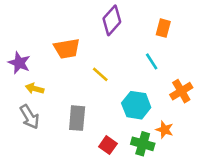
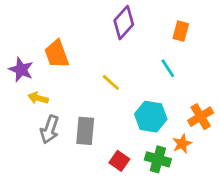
orange trapezoid: (67, 49) -> (57, 54), moved, turned 80
orange cross: (181, 91) -> (201, 117), moved
gray arrow: (29, 117) -> (50, 129), moved, turned 50
orange star: (165, 130) -> (182, 144), turned 30

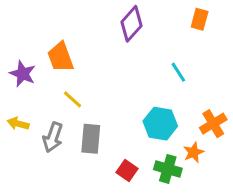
orange rectangle: (181, 31) -> (200, 19), moved
yellow line: (111, 82) -> (73, 99), moved
yellow arrow: (38, 98) -> (18, 124), moved

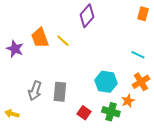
orange rectangle: (200, 19) -> (143, 14), moved
cyan line: (178, 72) -> (138, 55), moved, turned -32
yellow line: (73, 99) -> (63, 41), moved
yellow arrow: (18, 124) -> (12, 114), moved

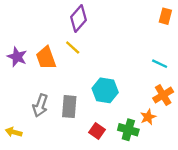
purple diamond: (87, 16) -> (79, 19), moved
orange trapezoid: (40, 38) -> (46, 58), moved
cyan hexagon: (106, 82) -> (105, 90), moved

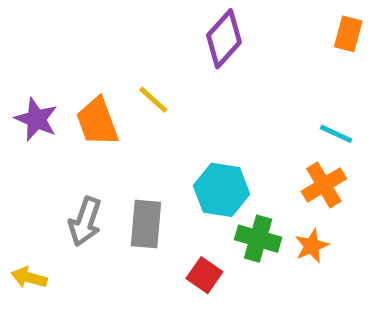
purple diamond: (79, 19) -> (224, 39), moved
orange cross: (163, 95) -> (324, 185), moved
green cross: (128, 130) -> (258, 239), moved

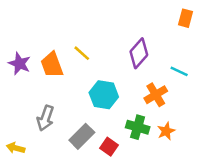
purple diamond: (224, 39) -> (139, 53), moved
orange cross: (324, 185) -> (156, 95), moved
cyan hexagon: (221, 190) -> (104, 95), moved
gray rectangle: (146, 224) -> (82, 136), moved, turned 40

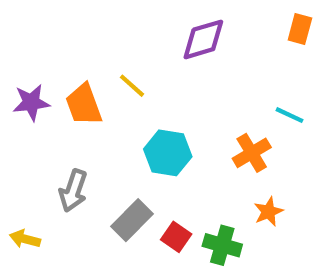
purple diamond: (139, 53) -> (203, 39), moved, turned 32
purple star: (19, 64) -> (31, 102), turned -30
green cross: (138, 127) -> (222, 245), moved

